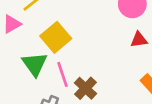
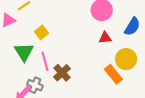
yellow square: (56, 37) -> (41, 32), size x0.6

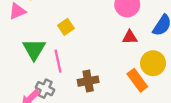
yellow square: (41, 32) -> (66, 27), moved
brown cross: (62, 73) -> (88, 81), moved, turned 30

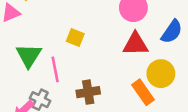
yellow square: (66, 27) -> (75, 38), moved, turned -35
red triangle: (130, 37) -> (135, 44), size x1.5

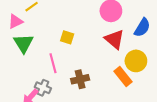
red triangle: (135, 44) -> (115, 39), turned 45
green triangle: (29, 56) -> (24, 43), moved

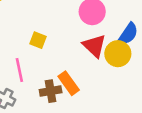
yellow circle: (136, 61) -> (118, 54), moved
orange rectangle: (123, 76) -> (69, 83), moved

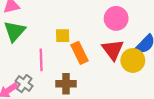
yellow square: (38, 40) -> (63, 36), turned -32
orange rectangle: (69, 83) -> (79, 53), moved

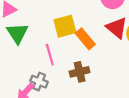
yellow square: (63, 36) -> (65, 26), size x1.5

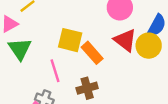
yellow square: (65, 26) -> (70, 40), turned 30

